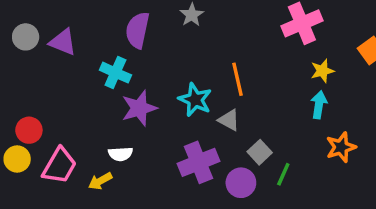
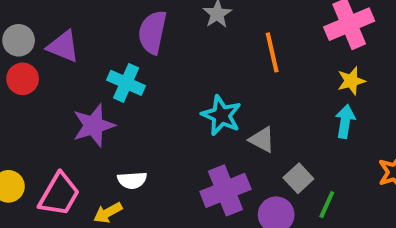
yellow star: (322, 71) -> (351, 81), moved
orange line: (238, 79) -> (272, 52), moved
cyan arrow: (319, 105) -> (345, 121), moved
purple star: (139, 108) -> (94, 125), moved
red circle: (29, 130) -> (23, 79), moved

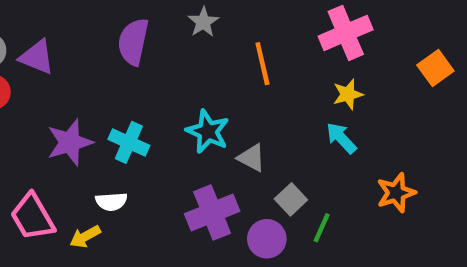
cyan cross: (126, 83) -> (129, 142), moved
cyan arrow: (345, 121) -> (341, 138), turned -52
pink trapezoid: (59, 194) -> (33, 217), turned 120

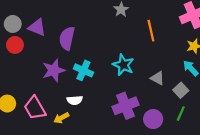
purple semicircle: (133, 42) -> (67, 38), moved
gray triangle: (252, 158) -> (158, 78), moved
gray square: (291, 199) -> (181, 90), moved

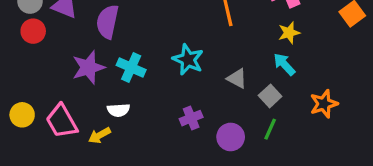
purple cross: (125, 106) -> (191, 118), size x0.6

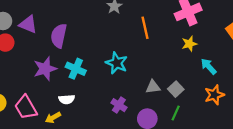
cyan arrow: (284, 64) -> (209, 66), moved
gray triangle: (237, 79) -> (153, 87), moved, turned -35
purple cross: (191, 118) -> (119, 105), turned -35

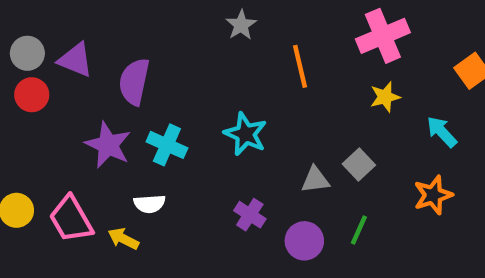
cyan arrow: (209, 66) -> (442, 132), moved
purple star: (45, 69) -> (108, 145), turned -30
gray square: (176, 89) -> (359, 165), moved
yellow arrow: (53, 118) -> (123, 239), turned 56

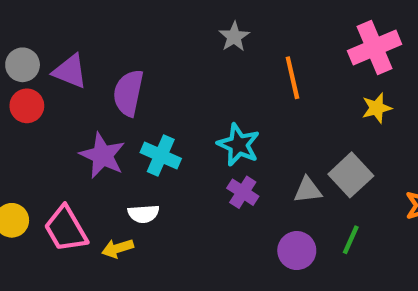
gray square: (359, 165) -> (351, 175), size x1.4
purple cross: (250, 215) -> (243, 192), moved
yellow arrow: (123, 239) -> (118, 248), turned -44

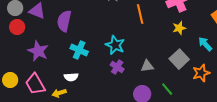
purple star: (102, 155) -> (38, 51), moved
gray square: (351, 175) -> (179, 59), moved
green line: (351, 240) -> (167, 89), turned -64

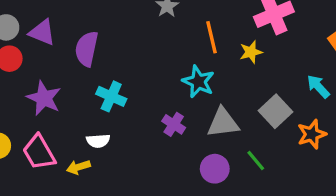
yellow star: (179, 28) -> (251, 52), moved
cyan star: (115, 45) -> (198, 82), moved
gray triangle: (147, 66) -> (223, 123), size x1.5

